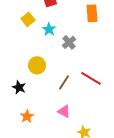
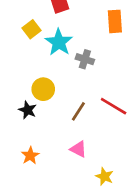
cyan star: (49, 29) -> (59, 42), size x1.5
gray cross: (69, 42) -> (85, 59), turned -32
black star: (19, 87) -> (28, 110), moved

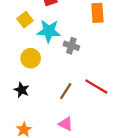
cyan star: (59, 42) -> (49, 31), turned -30
yellow circle: (43, 89) -> (31, 58), moved

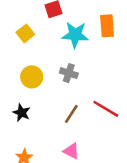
cyan star: (49, 31) -> (75, 35), moved
gray cross: (71, 46) -> (69, 73), moved

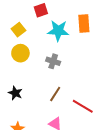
yellow circle: (32, 77) -> (20, 53), moved
red line: (106, 109) -> (83, 106), moved

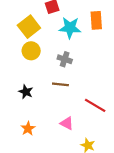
yellow square: (18, 30) -> (29, 27), size x1.5
brown line: (55, 94) -> (60, 84), moved, turned 63

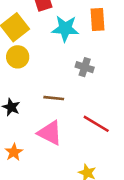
gray cross: (65, 59) -> (85, 67), moved
pink triangle: (67, 123) -> (50, 133), moved, size x1.5

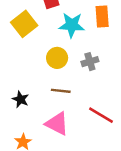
yellow circle: (18, 57) -> (57, 58), moved
gray cross: (85, 67) -> (90, 62), turned -35

